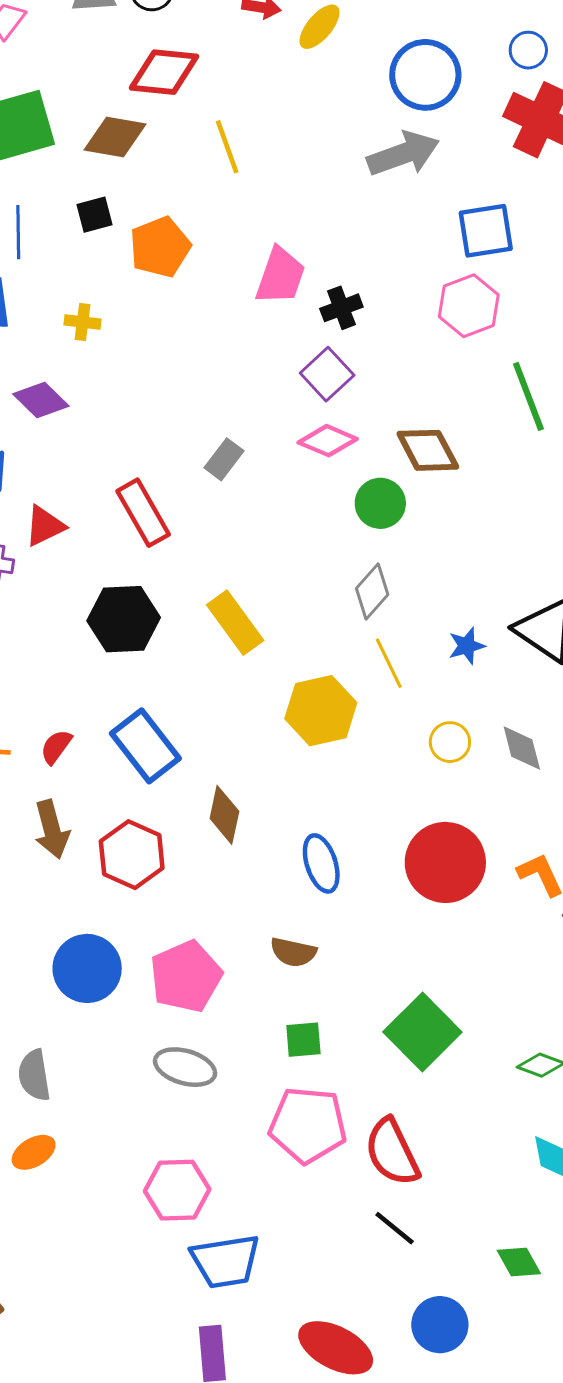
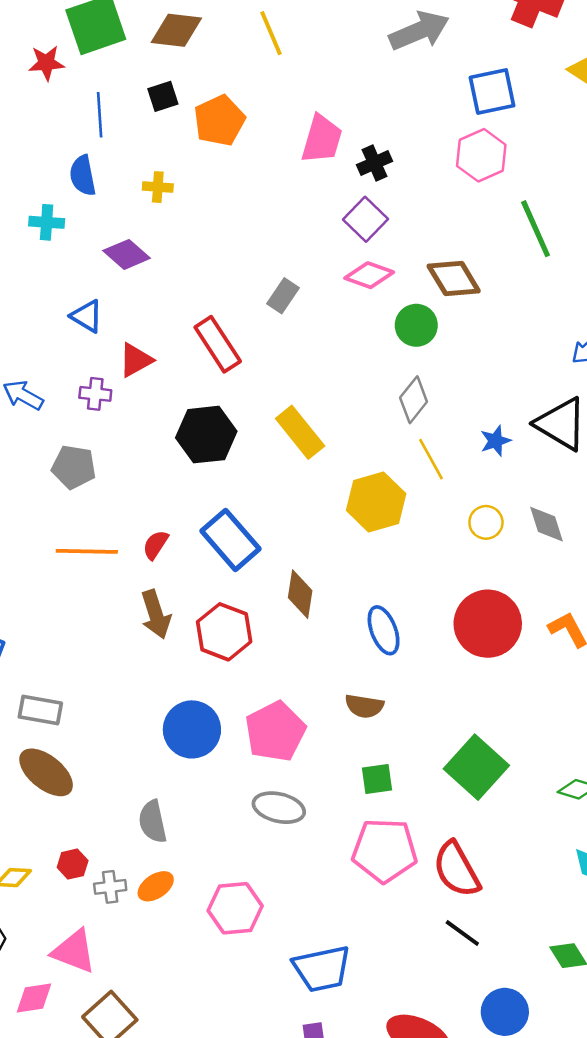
pink hexagon: (177, 1190) -> (235, 908), moved

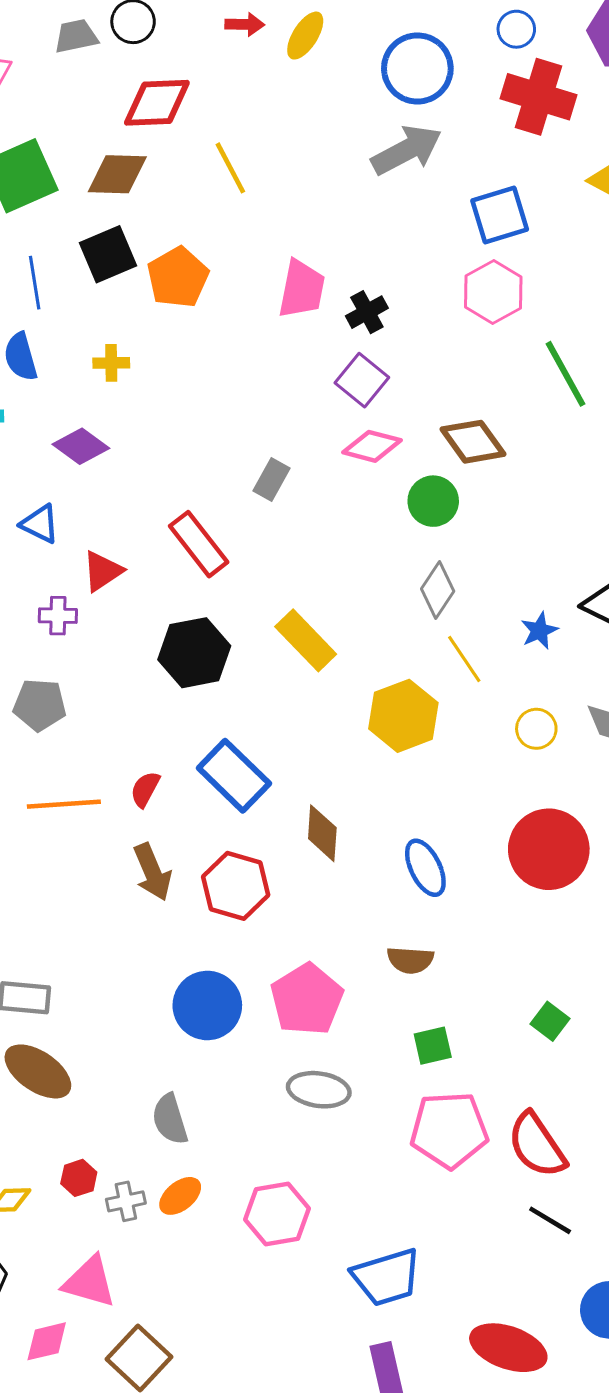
black square: (163, 96) -> (108, 254), size x1.5
green square: (476, 767) -> (550, 1021), size x0.5

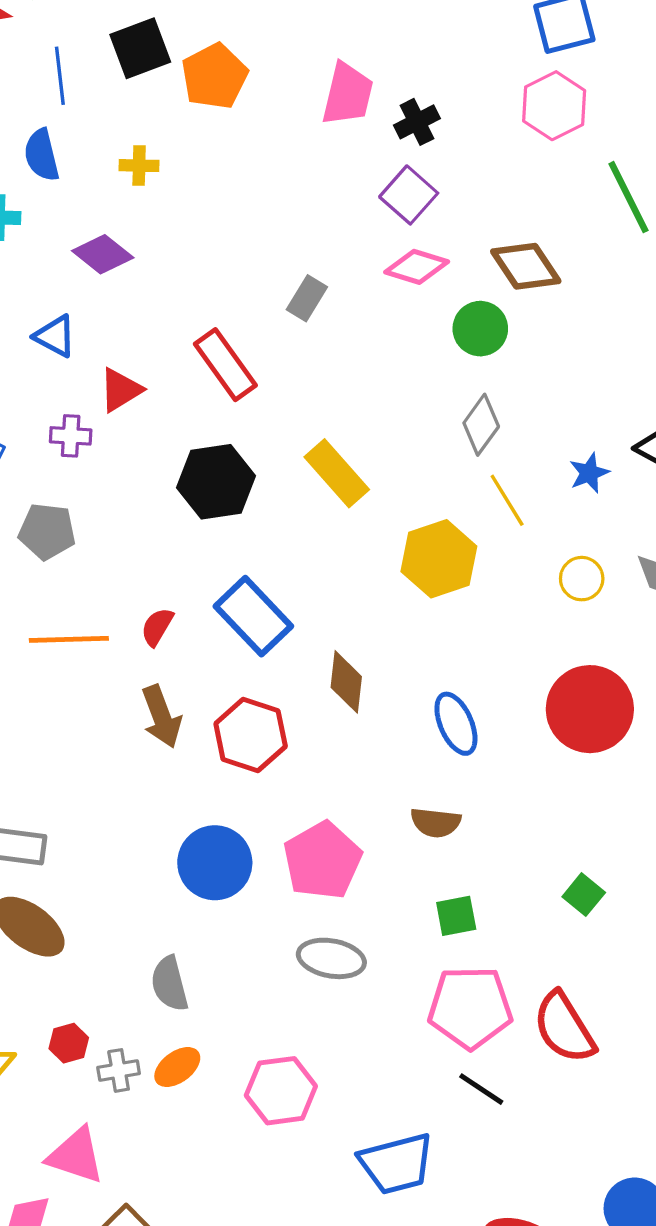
black line: (550, 1220) -> (481, 1089), moved

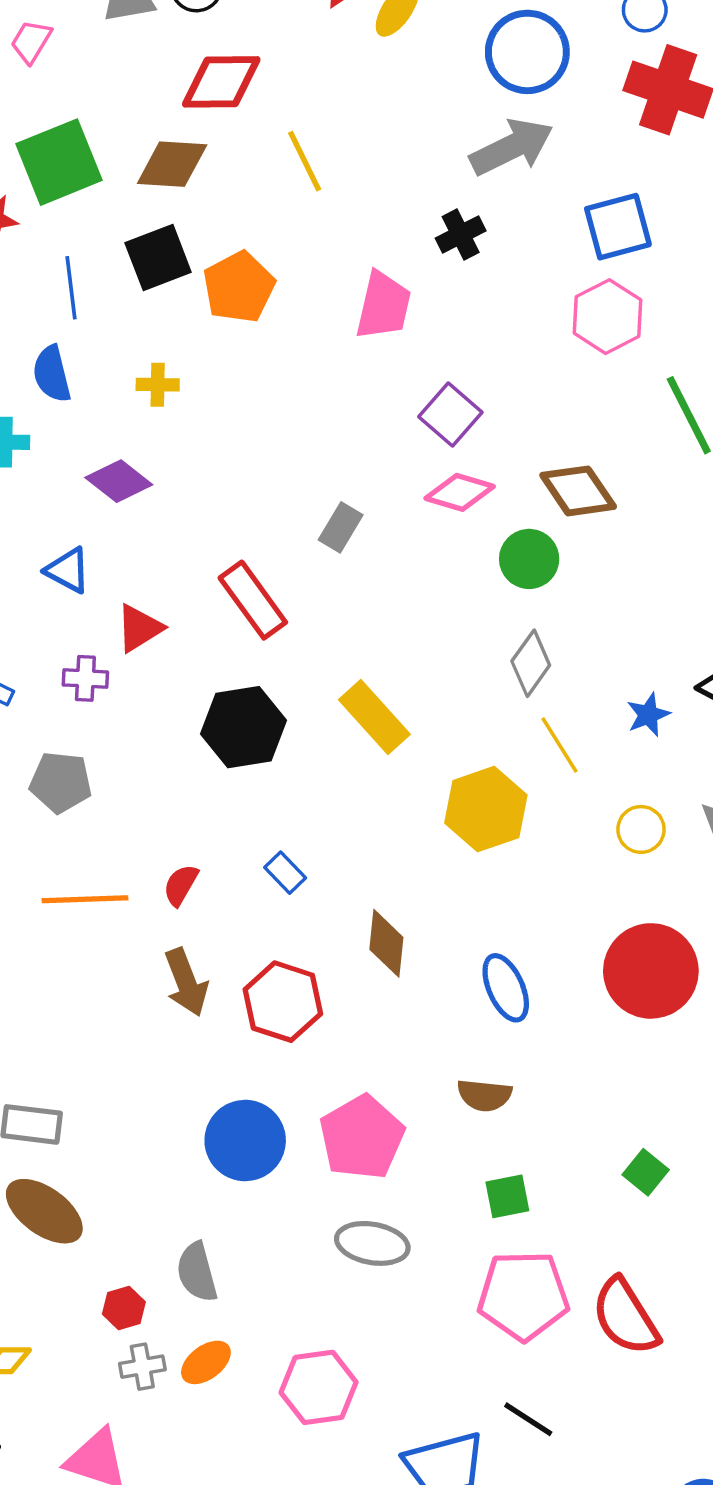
black cross: (417, 122) -> (461, 234), moved
blue rectangle: (253, 616) -> (285, 873), size x0.5
red hexagon: (69, 1043) -> (124, 1308), moved
black line: (481, 1089) -> (528, 1419), moved

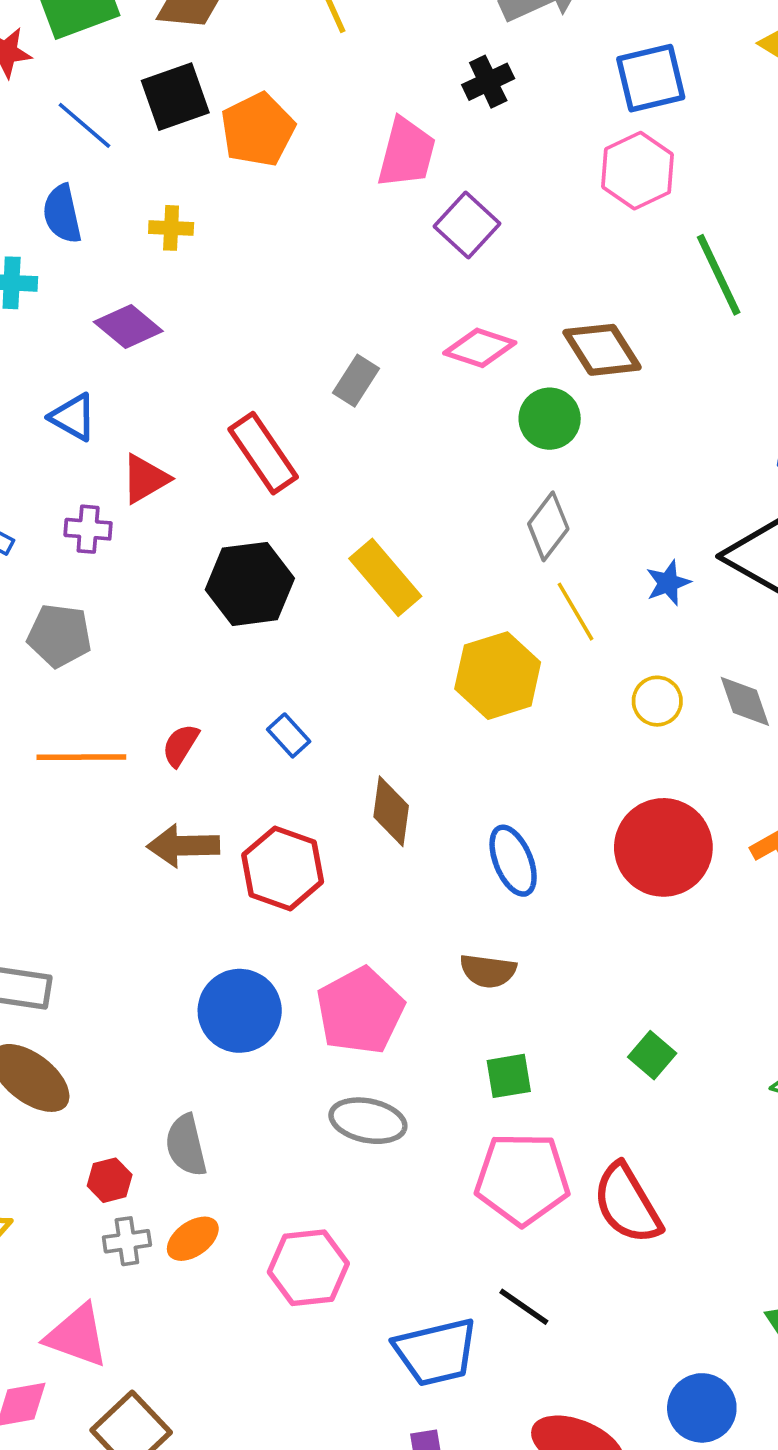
blue line: (71, 288) -> (84, 125), turned -44
purple square: (450, 414) -> (467, 225), moved
brown arrow: (186, 982) -> (183, 846), turned 108

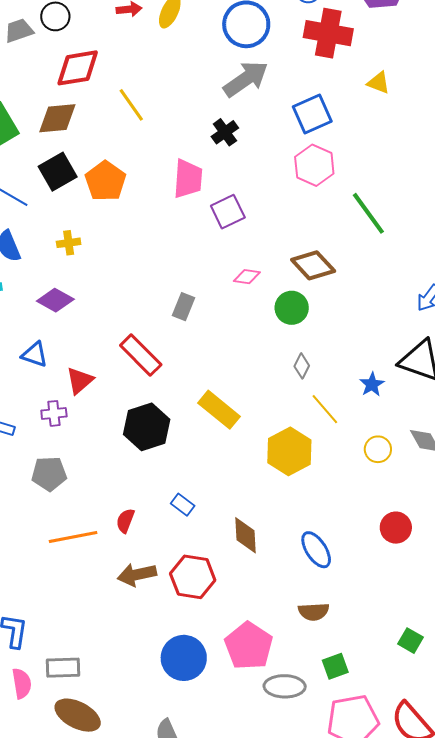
purple square: (467, 225) -> (228, 212), turned 32
pink diamond: (480, 348) -> (247, 277), size x0.7
gray diamond: (548, 526) -> (302, 366), size x0.7
red circle: (663, 847) -> (396, 528), size x0.6
gray ellipse: (368, 1121) -> (285, 686), moved

